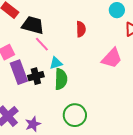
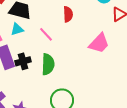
pink line: (42, 44) -> (46, 34), moved
cyan triangle: (56, 63) -> (17, 29), moved

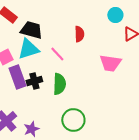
cyan triangle: (17, 29) -> (28, 49), size x1.6
pink trapezoid: (99, 43) -> (110, 63), turned 55

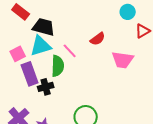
red semicircle: (79, 34) -> (98, 39), moved, turned 56
black cross: (34, 81) -> (46, 87), moved
green semicircle: (59, 84) -> (58, 66), moved

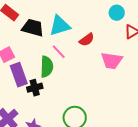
cyan triangle: (41, 46) -> (60, 26), moved

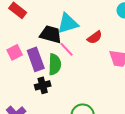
black trapezoid: (33, 28) -> (51, 34), moved
purple rectangle: (19, 75) -> (36, 59), moved

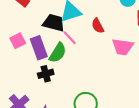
red semicircle: (95, 37) -> (98, 26), turned 98
green semicircle: (55, 64) -> (58, 53), turned 30

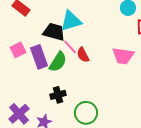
red semicircle: (98, 26) -> (83, 55), moved
black cross: (46, 74) -> (58, 95), moved

